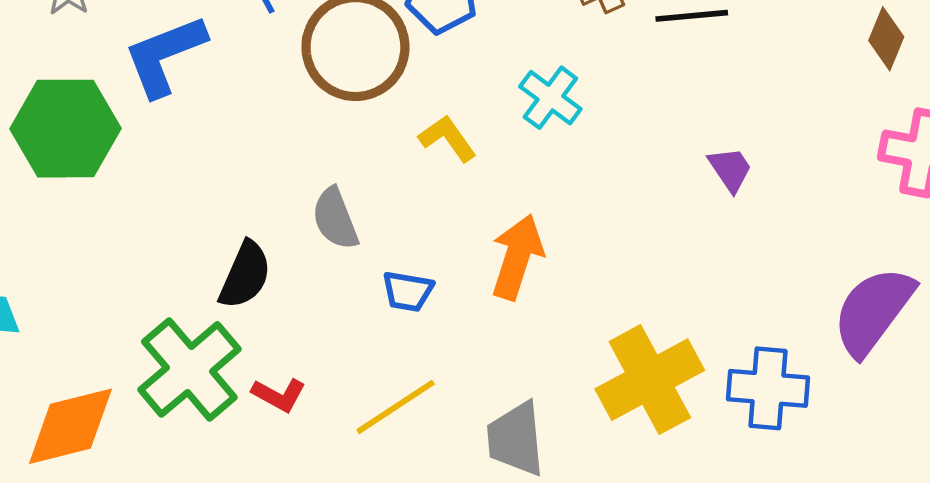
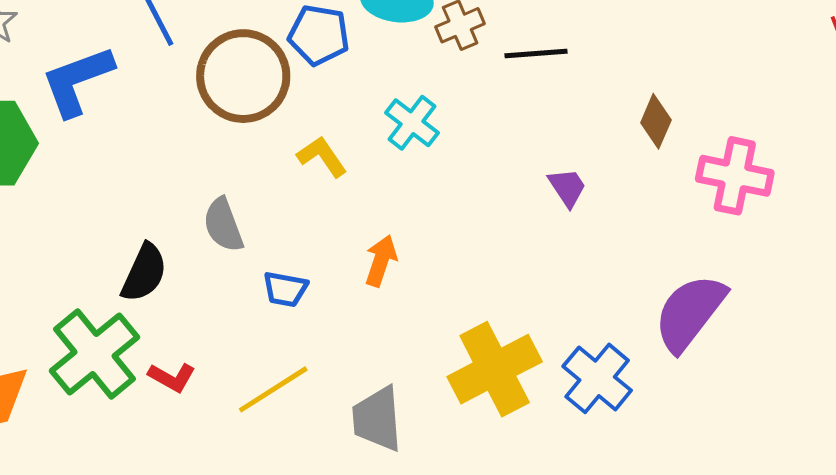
brown diamond: (886, 39) -> (656, 121), moved
orange arrow: (517, 257) -> (381, 261), size x0.7
blue cross: (768, 388) -> (597, 378), turned 34

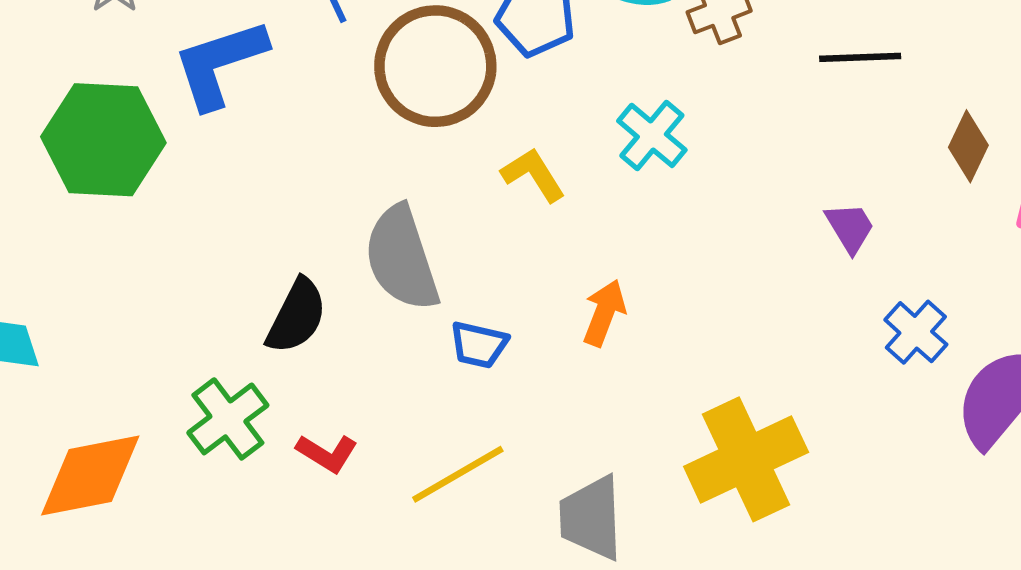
black line: (536, 53) -> (860, 57), moved
gray semicircle: (223, 225) -> (402, 258), size x1.5
green cross: (94, 354) -> (228, 419), size x0.7
blue cross: (597, 378) -> (916, 332), moved, size x0.7

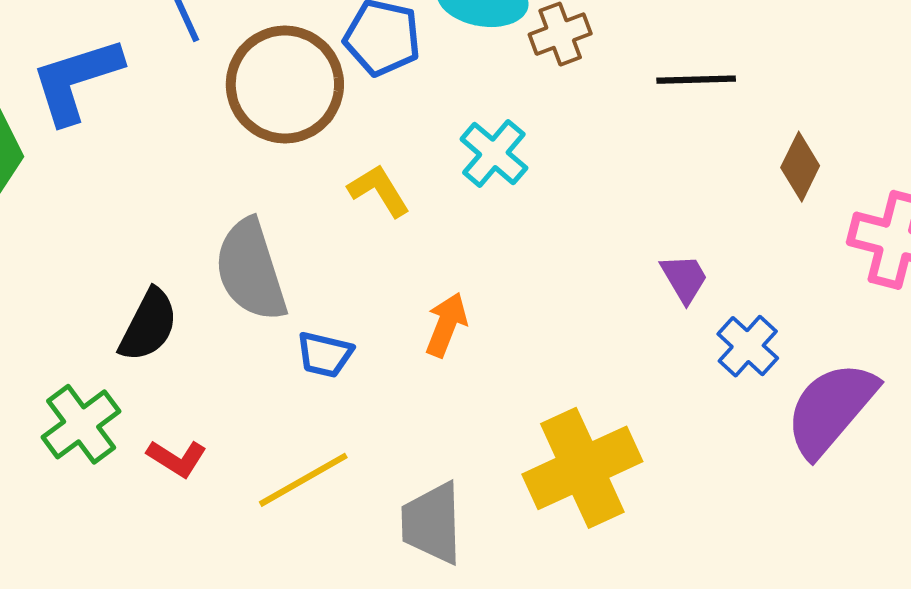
purple trapezoid: (850, 227) -> (684, 278), moved

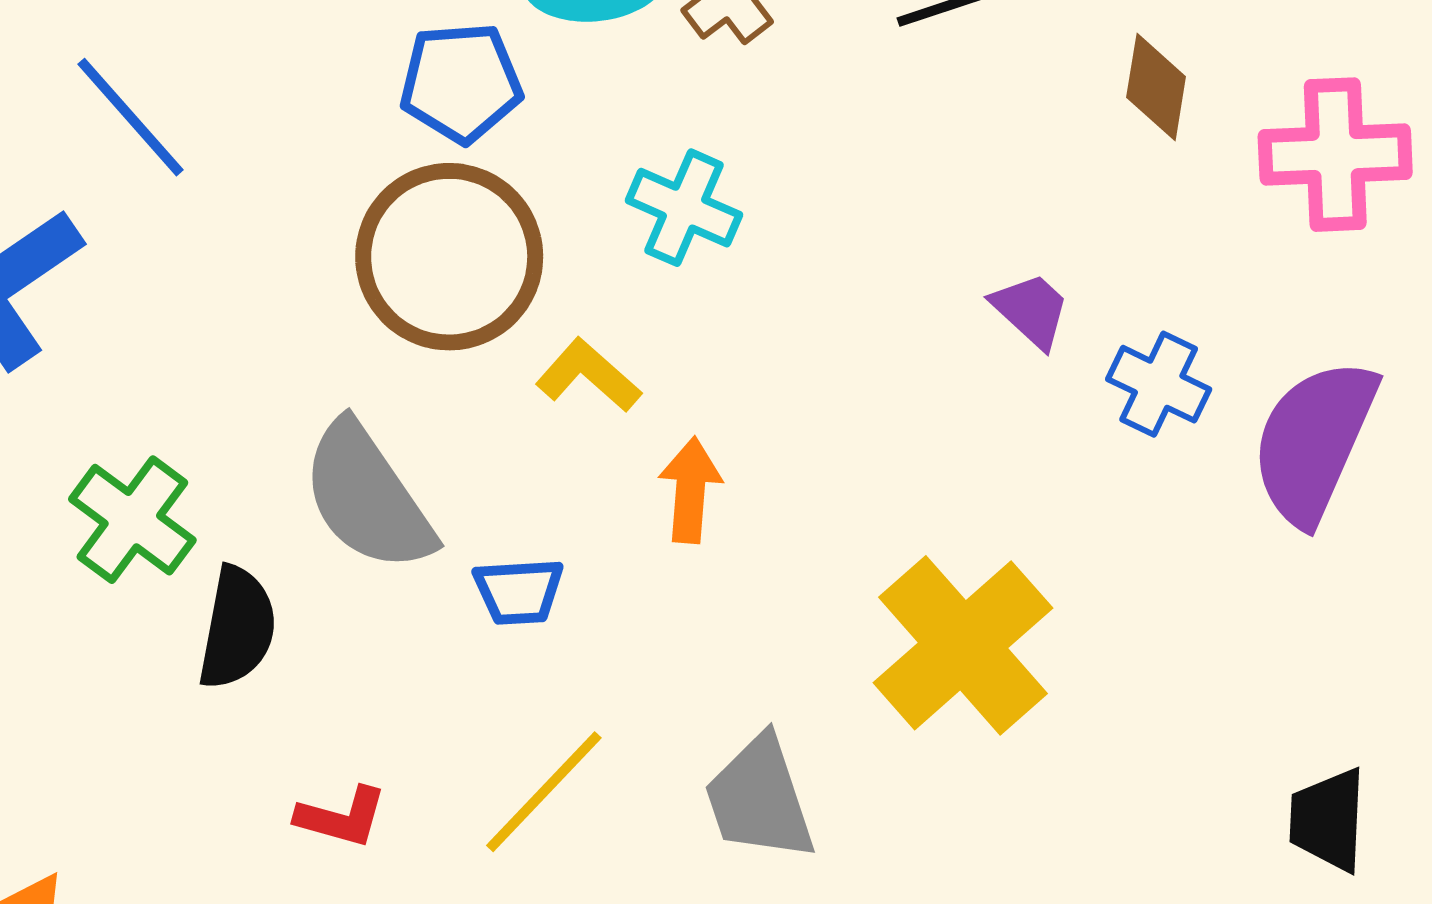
brown circle: (285, 84) -> (449, 257), moved
yellow L-shape: (379, 190) -> (588, 375), moved
green cross: (81, 424) -> (132, 520), moved

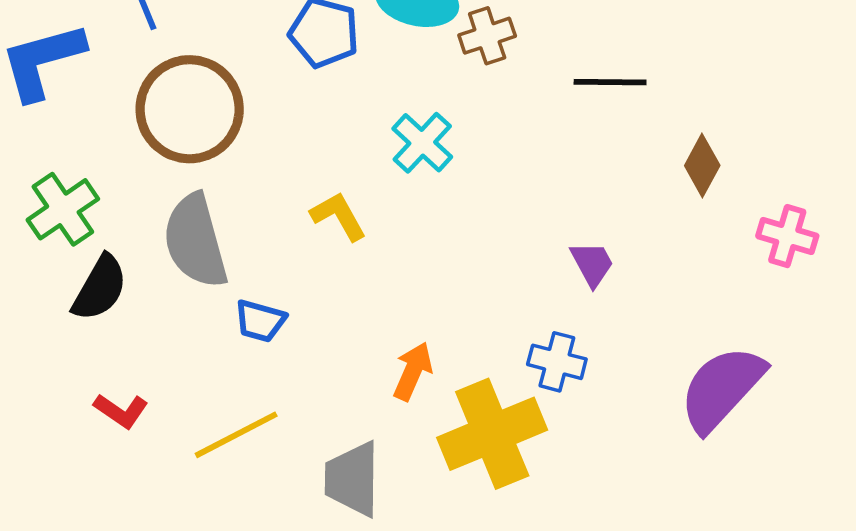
pink cross: (1335, 155) -> (787, 236), size x0.7
brown circle: (449, 257) -> (190, 109), moved
blue cross: (1159, 384) -> (557, 362), moved, turned -30
orange arrow: (690, 490) -> (413, 371), moved

